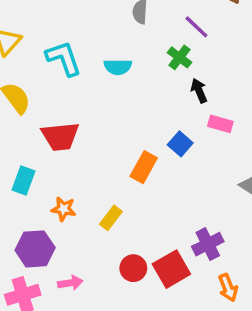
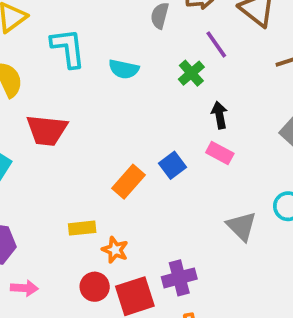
black arrow: (199, 91) -> (219, 115), moved
orange star: (64, 209) -> (115, 250), moved
yellow rectangle: (111, 218) -> (82, 228), turned 35

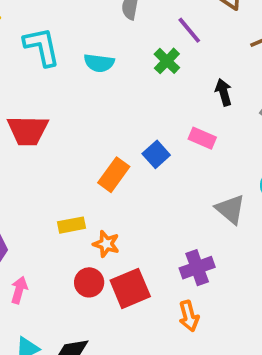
black arrow: (219, 115) -> (224, 92), moved
purple cross: (179, 278) -> (197, 268), moved
pink arrow: (24, 288) -> (19, 290), turned -72

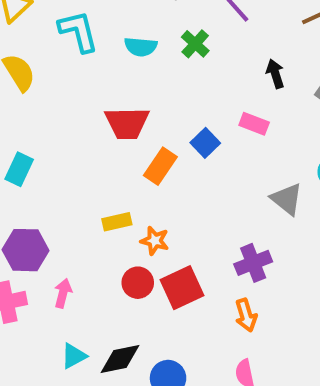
green cross: (167, 61) -> (195, 44), moved
red trapezoid: (28, 131) -> (127, 123), moved

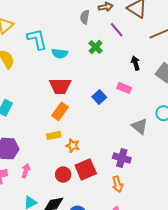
cyan semicircle: (141, 47) -> (60, 53), moved
orange rectangle: (160, 166) -> (60, 111), moved
purple cross: (253, 263) -> (122, 158), turned 36
red circle: (138, 283) -> (63, 175), moved

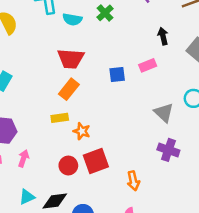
green cross: (96, 47) -> (105, 13), moved
pink rectangle: (124, 88) -> (148, 65), turned -48
blue square: (99, 97) -> (117, 74), turned 32
purple cross: (122, 158) -> (168, 150), moved

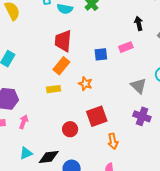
red trapezoid: (71, 59) -> (63, 41), turned 90
orange star: (82, 131) -> (85, 84), moved
red square: (96, 161) -> (97, 116), moved
red circle: (68, 165) -> (70, 129), moved

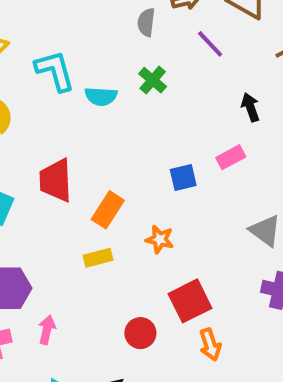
red trapezoid: (63, 41) -> (56, 180), moved
orange arrow: (113, 141) -> (210, 345), moved

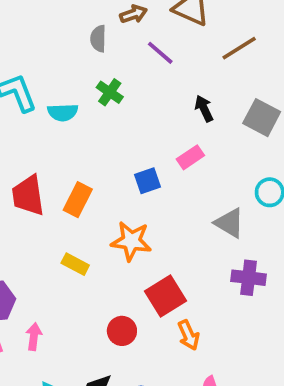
orange rectangle: (108, 210) -> (78, 200), moved
orange star: (160, 239) -> (131, 241), size x1.5
yellow rectangle: (98, 258) -> (75, 264), turned 48

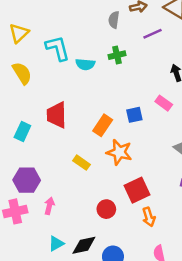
purple line: (160, 53) -> (152, 34), turned -72
green cross: (110, 92) -> (117, 55), turned 35
pink rectangle: (190, 157) -> (164, 103), turned 63
orange rectangle: (78, 200) -> (103, 125), moved

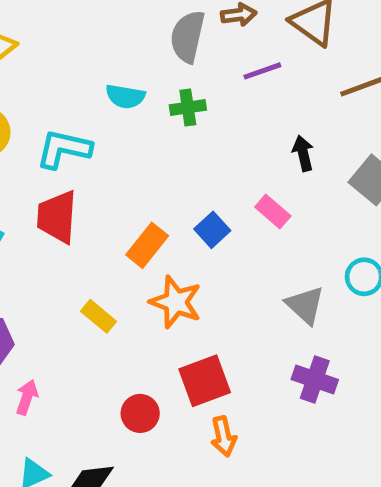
gray semicircle: (114, 20) -> (188, 37), size x1.5
cyan L-shape: (58, 48) -> (64, 149), moved, turned -68
cyan semicircle: (85, 64) -> (125, 96), moved
blue square: (134, 115) -> (212, 230), turned -35

